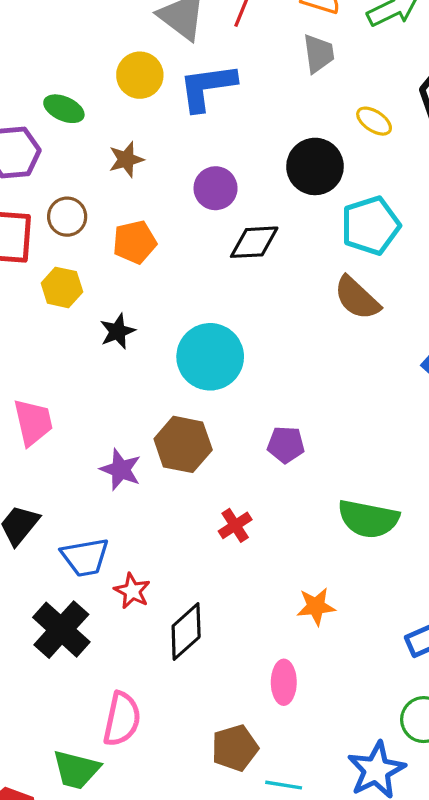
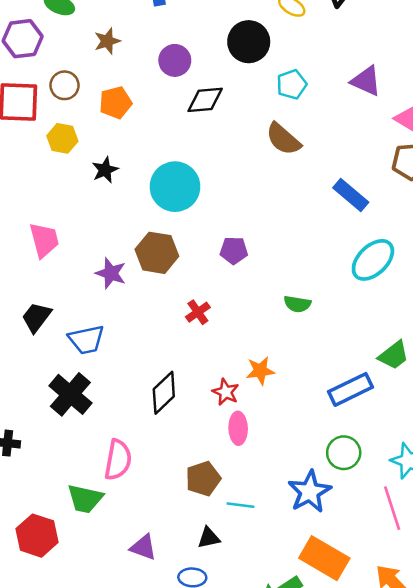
cyan pentagon: (371, 226) -> (292, 85), size x0.7
green semicircle: (368, 519) -> (297, 304), size x0.6
red star: (132, 591) -> (226, 392), moved

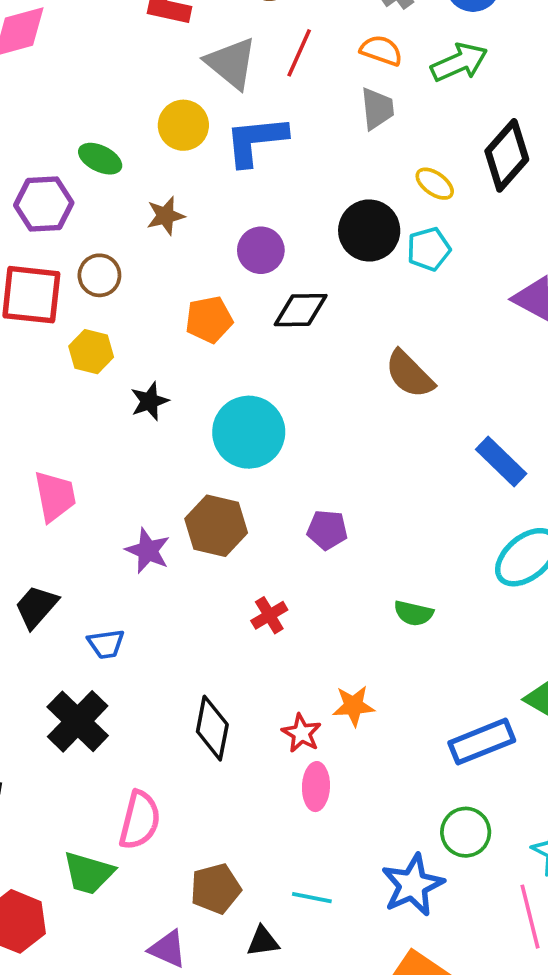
cyan pentagon: (292, 85) -> (429, 249), moved
orange pentagon: (116, 103) -> (209, 319), moved
blue trapezoid: (86, 340) -> (106, 644), size x0.7
black diamond: (164, 393) -> (212, 728), turned -39
brown pentagon: (203, 479) -> (216, 889), moved

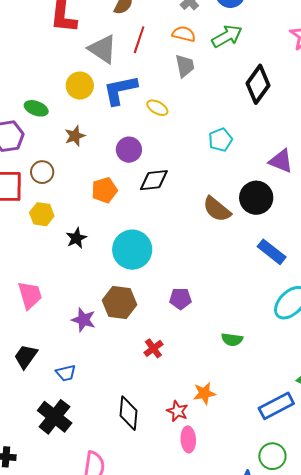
yellow ellipse: (435, 184) -> (157, 108), moved
black circle: (369, 230) -> (256, 198), moved

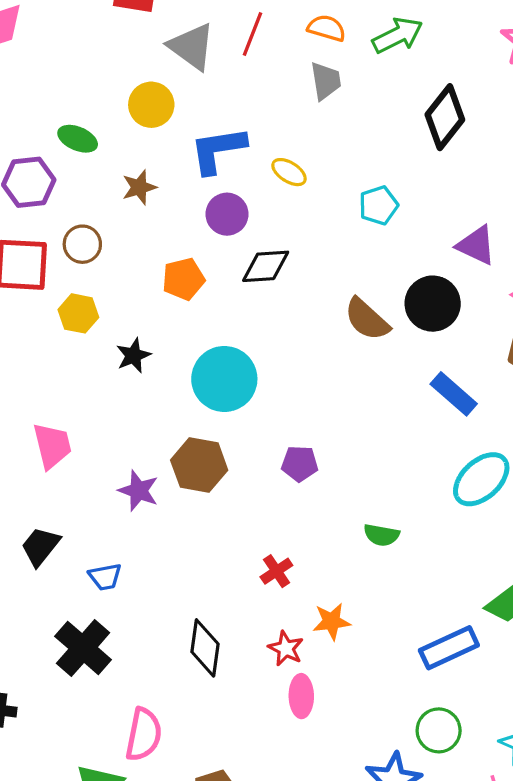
blue L-shape: (120, 90) -> (218, 150), moved
yellow ellipse: (157, 108) -> (289, 172), moved
red cross: (153, 348) -> (276, 571), moved

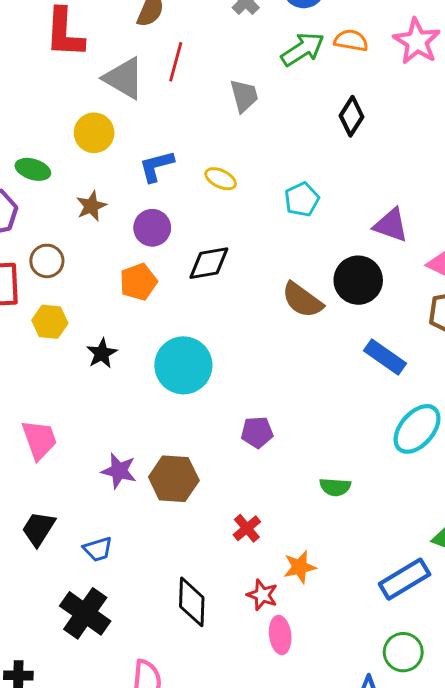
orange semicircle: (327, 28) -> (351, 40), moved
black diamond: (445, 117) -> (351, 116), size x0.7
blue L-shape: (218, 150) -> (156, 166), size x0.7
purple circle: (227, 214) -> (152, 228), moved
brown hexagon: (199, 465) -> (174, 479), moved

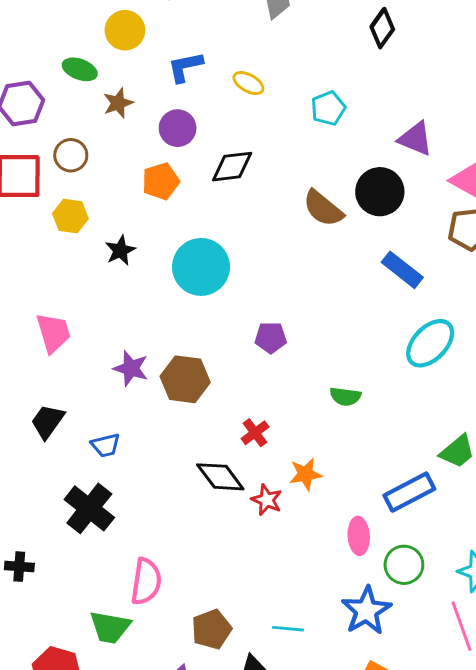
green ellipse: (33, 169) -> (80, 69), moved
black diamond: (192, 602) -> (220, 477), moved, turned -42
pink ellipse: (280, 635) -> (359, 536), moved

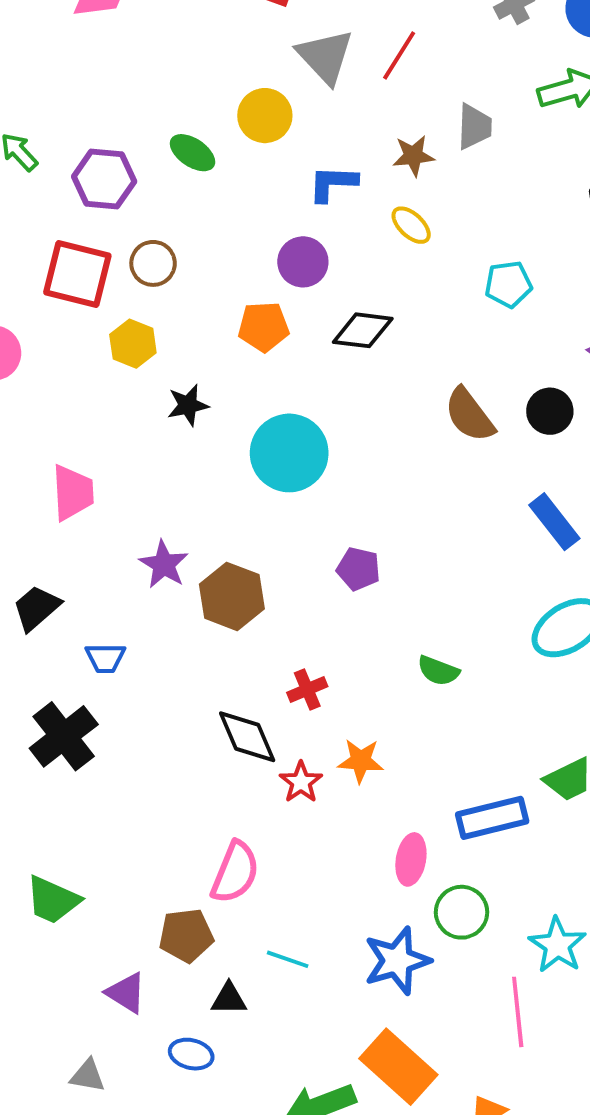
brown star: (118, 103) -> (413, 156), moved
black circle: (380, 192) -> (550, 411), size x0.7
pink semicircle: (146, 581) -> (235, 872), moved

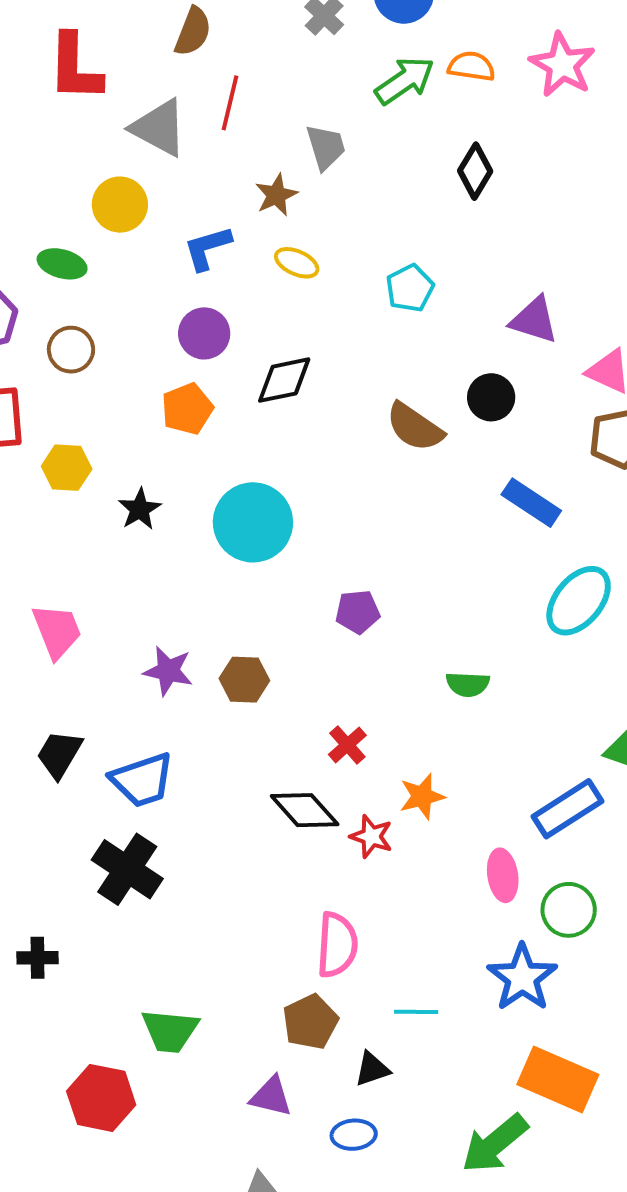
brown circle: (153, 263) -> (71, 350), moved
brown hexagon: (232, 596) -> (244, 680), size x0.7
blue trapezoid: (105, 658) -> (142, 780), size x1.6

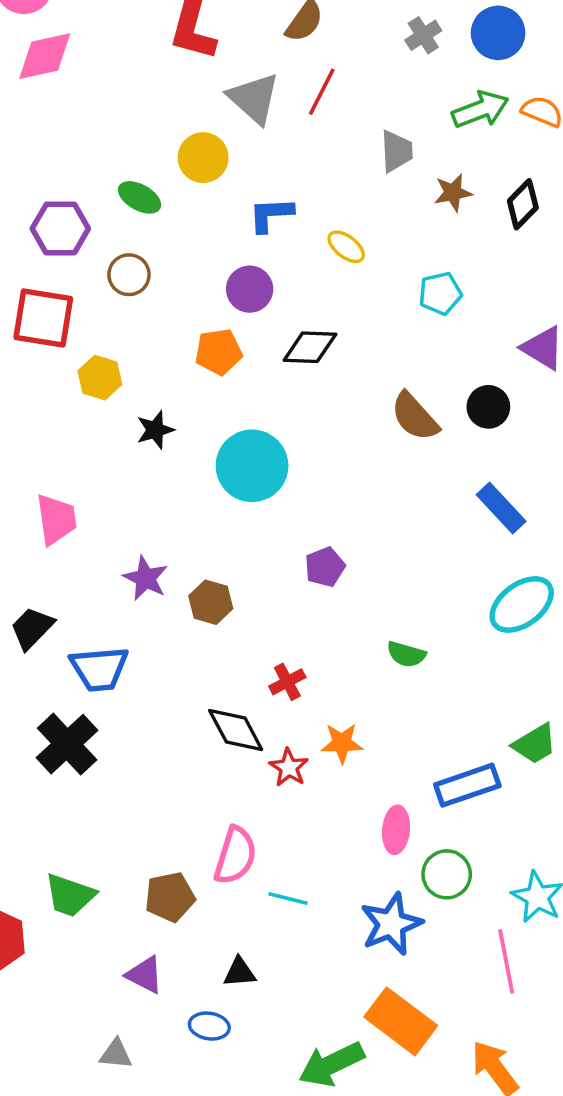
brown star: (276, 195) -> (453, 193), moved
purple pentagon: (358, 612) -> (325, 567), turned -30
cyan line: (416, 1012) -> (288, 898), moved
brown pentagon: (310, 1022) -> (170, 897), moved

